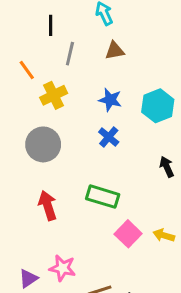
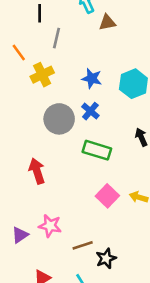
brown triangle: (115, 51) -> (107, 22), moved
gray circle: (43, 144) -> (59, 119), moved
green rectangle: (103, 197) -> (97, 150), moved

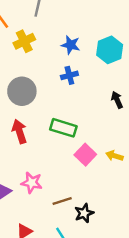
blue cross: (90, 111) -> (69, 75), turned 35
gray circle: (59, 119) -> (22, 91), moved
green rectangle: (97, 150) -> (63, 128), moved

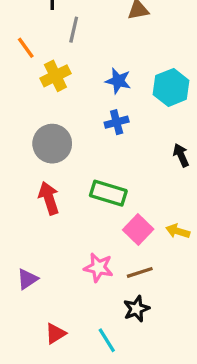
pink star: (32, 183) -> (98, 268), moved
brown line: (62, 201) -> (140, 272), moved

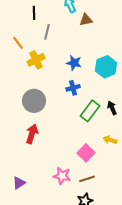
green rectangle: (108, 193) -> (90, 111), moved, turned -70
red arrow: (49, 198) -> (32, 134), turned 36
yellow arrow: (178, 231) -> (110, 140), moved

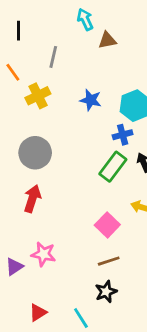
black line: (34, 13) -> (18, 31), moved
blue cross: (73, 88) -> (123, 135), moved
pink star: (62, 176) -> (43, 254), moved

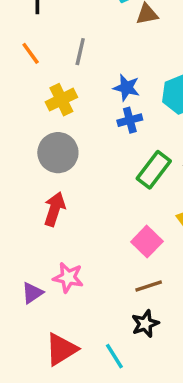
gray line: (53, 57) -> (80, 52), moved
yellow cross: (38, 96) -> (61, 100), moved
blue cross: (123, 135) -> (130, 120), moved
red triangle: (38, 312) -> (61, 349), size x1.5

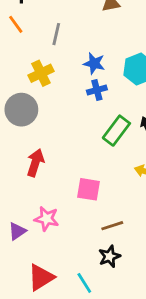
orange line: (31, 53) -> (16, 24), moved
gray circle: (58, 153) -> (21, 110), moved
pink square: (147, 242) -> (88, 189), moved, turned -35

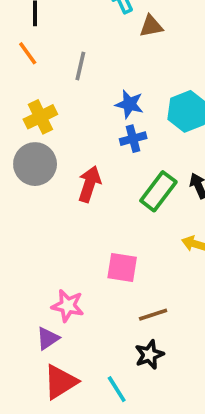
yellow cross: (41, 73) -> (40, 117), moved
red arrow: (35, 163) -> (89, 184), moved
purple triangle: (17, 231) -> (48, 338), moved

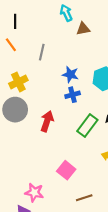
pink square: (122, 268) -> (66, 170), turned 30

